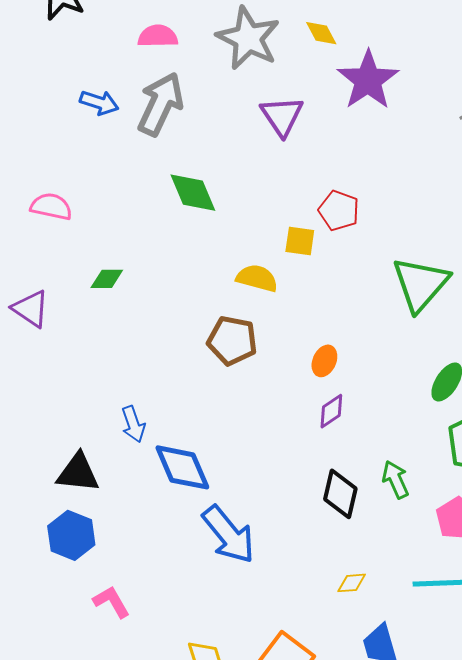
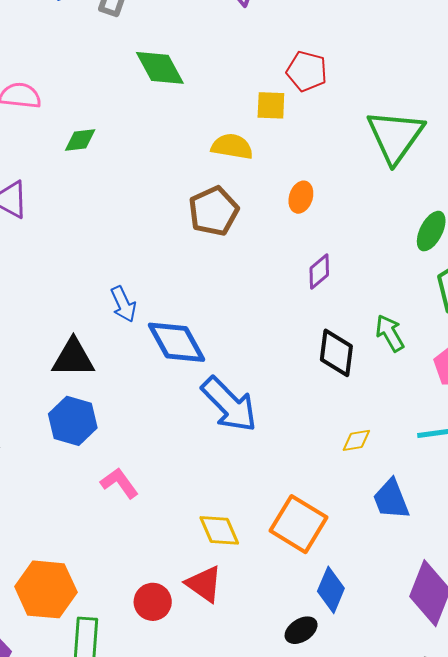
green diamond: (107, 279) -> (80, 140), moved
brown pentagon: (232, 341) -> (214, 211), turned -30
orange ellipse: (324, 361) -> (301, 197), moved

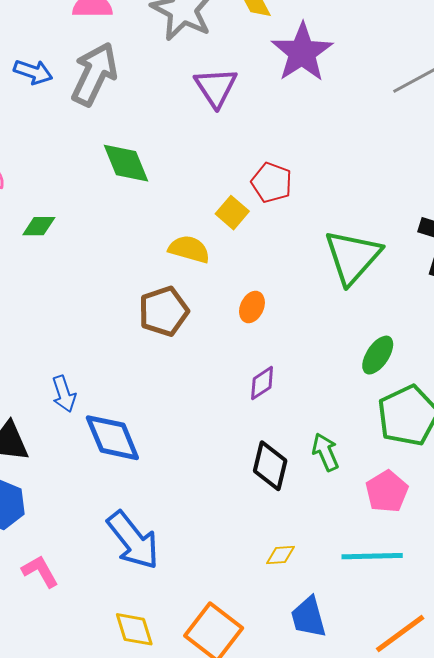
yellow square: (271, 105) -> (232, 213), turned 32
blue arrow: (229, 404) -> (133, 540), moved

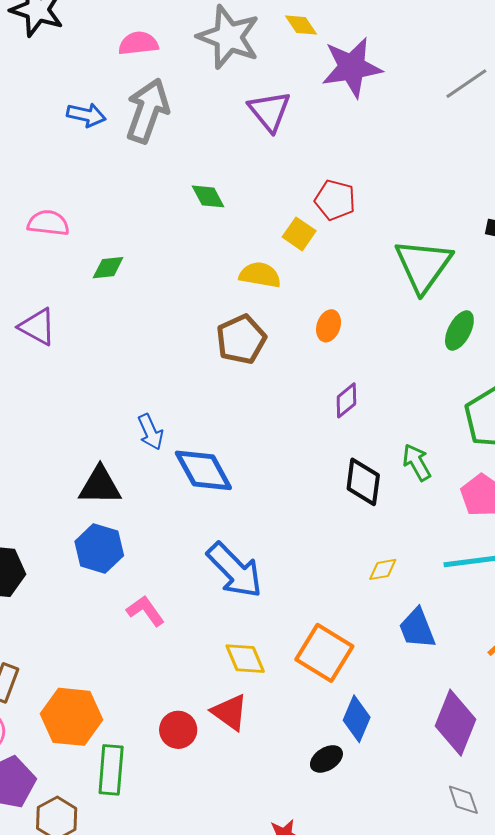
purple star: (302, 52) -> (352, 67), turned 30
green diamond: (126, 163) -> (208, 196), moved, size x0.7
green ellipse: (378, 355) -> (459, 330), moved

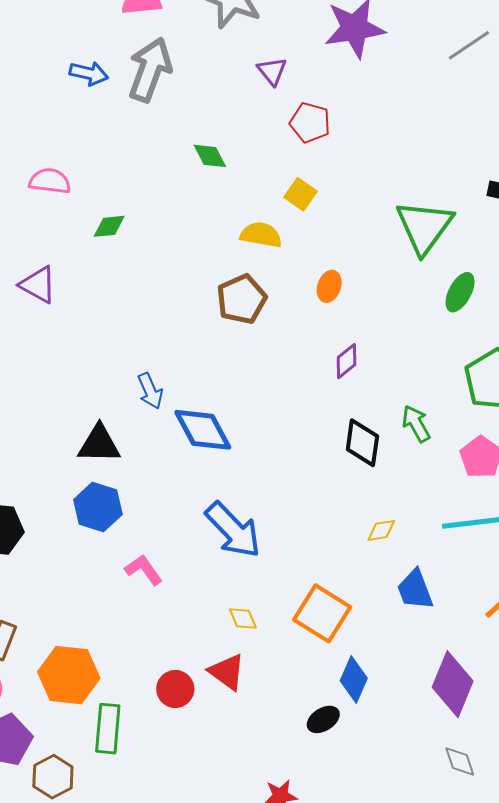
purple triangle: (269, 111) -> (272, 71), size x0.7
red pentagon: (335, 200) -> (310, 123), moved
yellow diamond: (245, 659) -> (243, 618), size x0.7

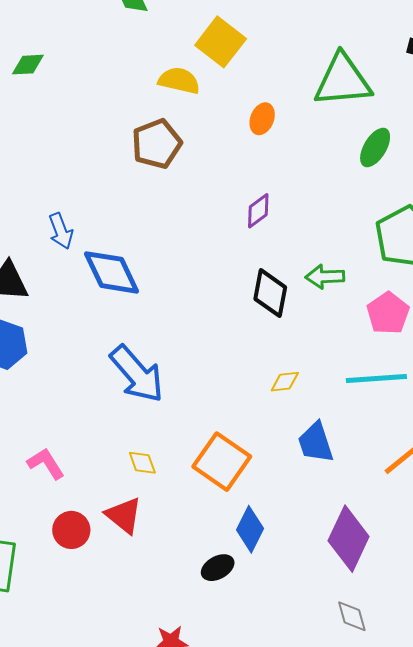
yellow square: (300, 194) -> (221, 42), size x1.5
green triangle: (424, 227) -> (343, 80), turned 46
orange ellipse: (329, 286) -> (262, 119), moved
green arrow: (416, 424) -> (325, 277), turned -66
pink L-shape: (144, 570) -> (46, 464), moved

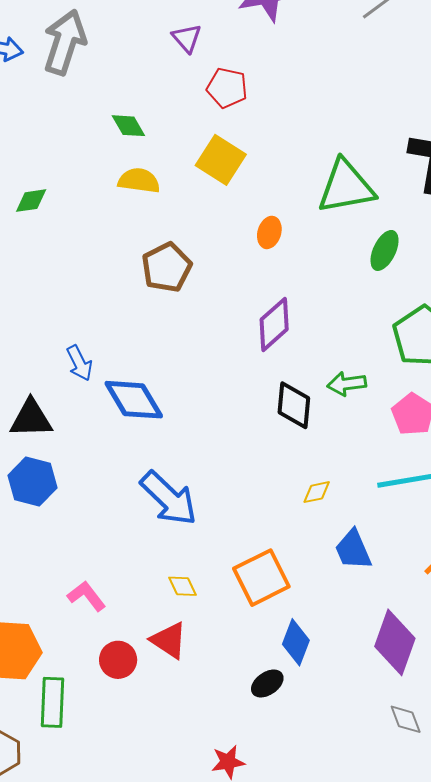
yellow semicircle: (179, 81) -> (139, 181), moved
purple diamond: (258, 211) -> (274, 324), size x1.5
orange square: (222, 462) -> (261, 578), turned 34

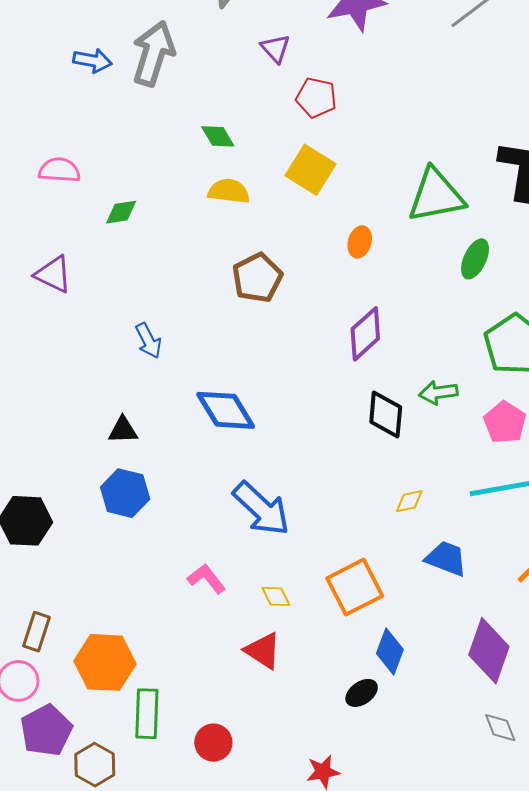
blue arrow: (79, 363) -> (148, 341), moved
black triangle: (31, 419) -> (123, 430), size x0.7
blue trapezoid: (353, 550) -> (446, 558), turned 135
pink L-shape: (87, 596) -> (207, 579), moved
red circle: (118, 660) -> (213, 743), moved

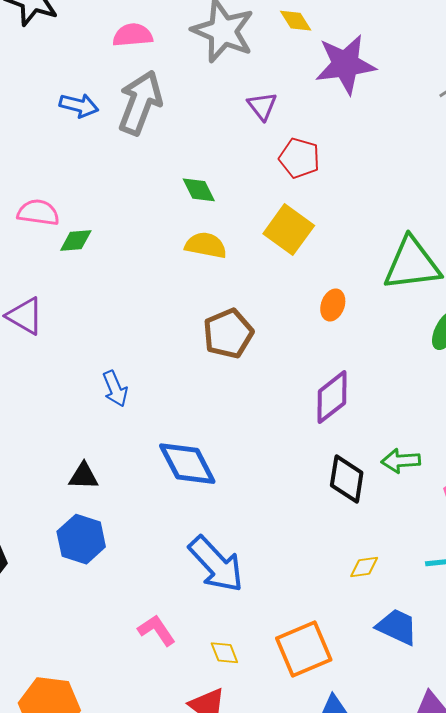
green diamond: (121, 212) -> (76, 240), moved

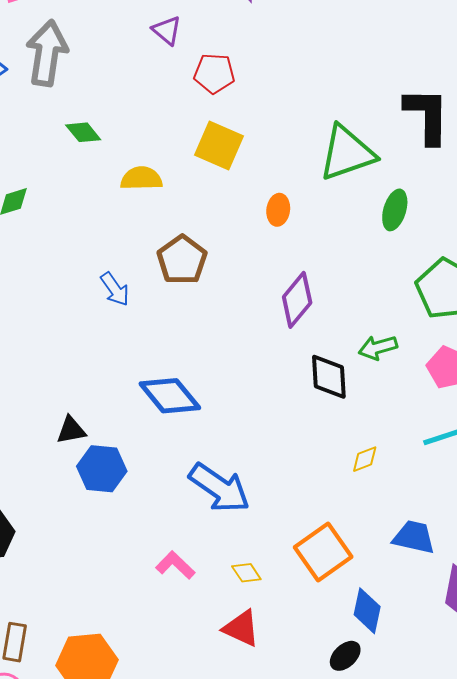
green diamond: (199, 190) -> (83, 132), moved
blue arrow: (115, 389) -> (115, 289), moved
blue hexagon: (81, 539) -> (102, 469), moved
blue trapezoid: (397, 627) -> (414, 537), moved

